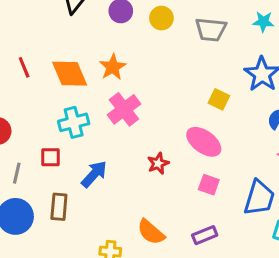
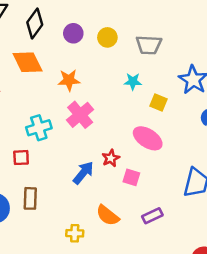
cyan star: (263, 22) -> (133, 81), moved
orange star: (113, 67) -> (69, 80), turned 30
orange diamond: (70, 74) -> (28, 62), moved
blue arrow: (94, 174) -> (83, 173), moved
pink square: (209, 185) -> (131, 177), moved

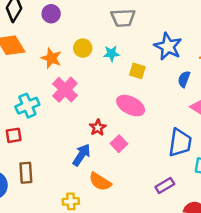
yellow circle: (107, 37) -> (83, 48), moved
orange star: (69, 80) -> (51, 58), turned 30
blue arrow: (83, 173) -> (81, 155), moved
pink square: (131, 177) -> (119, 144), turned 35
purple rectangle: (152, 216) -> (165, 185), moved

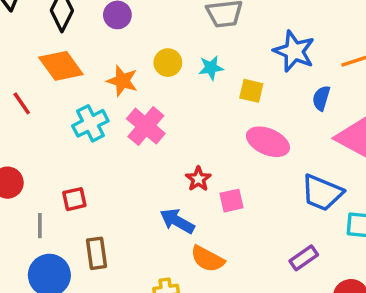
cyan cross: (27, 106) -> (90, 123), moved
pink ellipse: (131, 106) -> (268, 142), moved
blue trapezoid: (180, 143) -> (322, 193), turned 108
pink square: (119, 144) -> (231, 201), turned 35
blue arrow: (81, 155) -> (177, 221), turned -90

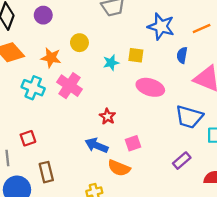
cyan star: (211, 68) -> (111, 63), moved
cyan cross: (90, 123) -> (33, 88), turned -35
pink square: (231, 201) -> (133, 143), moved

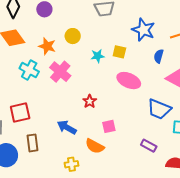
red square: (28, 138) -> (20, 112), size x1.5
blue arrow: (97, 145) -> (67, 127), moved
purple rectangle: (182, 161) -> (149, 146), turned 63

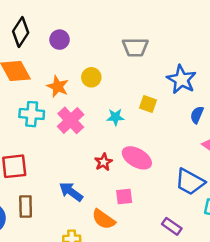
cyan star: (98, 56) -> (115, 117), moved
cyan cross: (29, 70) -> (32, 114), turned -30
pink ellipse: (129, 81) -> (137, 158), moved

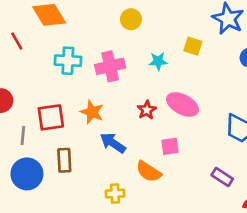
orange star: (58, 87) -> (92, 112), moved
pink cross: (71, 120) -> (110, 66), turned 32

